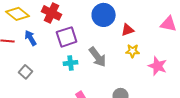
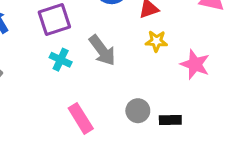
cyan cross: (71, 63) -> (61, 60), turned 32

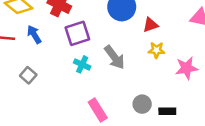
pink star: (195, 64) -> (187, 68), turned -30

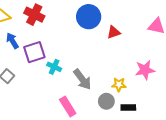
purple square: (77, 33) -> (34, 52), moved
yellow star: (157, 50) -> (119, 85), moved
gray arrow: (115, 57) -> (82, 79), moved

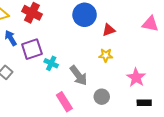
pink star: (145, 70) -> (136, 77), moved, turned -30
yellow star: (119, 85) -> (106, 55), moved
black rectangle: (128, 108) -> (144, 103), moved

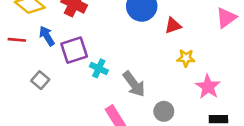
pink triangle: (150, 24) -> (226, 18), turned -48
yellow star: (106, 55) -> (186, 58), moved

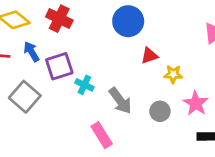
red triangle: (173, 26) -> (149, 56), moved
gray square: (40, 80) -> (25, 97), size x1.6
gray circle: (164, 111) -> (160, 111), moved

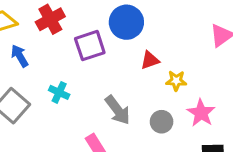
red cross: (59, 19) -> (50, 19), turned 35
purple square: (59, 66) -> (90, 46), moved
cyan cross: (84, 85) -> (59, 92), moved

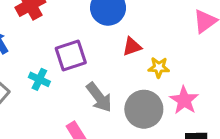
purple square: (90, 46) -> (71, 55), moved
gray circle: (162, 122) -> (144, 109), size x1.6

